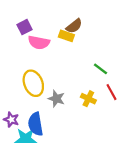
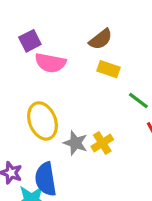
yellow rectangle: (66, 36) -> (108, 69), moved
yellow cross: (88, 99) -> (102, 143), moved, turned 32

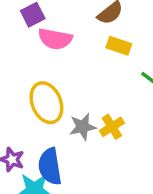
gray star: (75, 143) -> (83, 127), turned -30

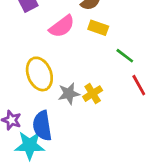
pink semicircle: (55, 39) -> (62, 26), moved, turned -48

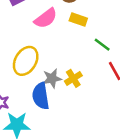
yellow ellipse: (39, 74) -> (26, 61), turned 52
blue semicircle: (42, 126) -> (41, 96), moved

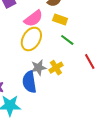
green line: (102, 45) -> (67, 40), moved
yellow ellipse: (26, 61) -> (31, 39), moved

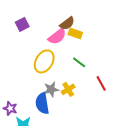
pink semicircle: (33, 18) -> (57, 36), moved
yellow rectangle: (60, 20) -> (75, 33), moved

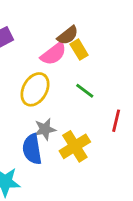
yellow rectangle: (75, 33) -> (79, 50), turned 40
red line: (101, 83) -> (116, 121), turned 42
yellow cross: (68, 89) -> (75, 146), moved, size x1.5

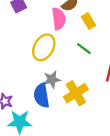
yellow rectangle: (79, 50) -> (88, 21), moved
pink semicircle: (53, 54) -> (59, 19), turned -60

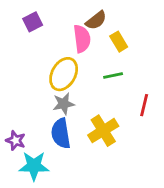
green line: (84, 49) -> (113, 75), turned -49
gray star: (52, 79) -> (64, 104), moved

